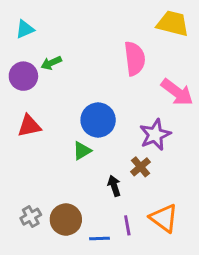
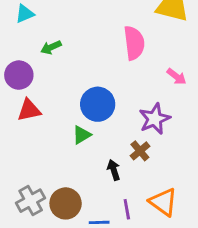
purple circle: (23, 76) -> (19, 75), moved
pink arrow: (177, 92) -> (176, 76), size x0.6
gray cross: (31, 217) -> (31, 201), size x1.4

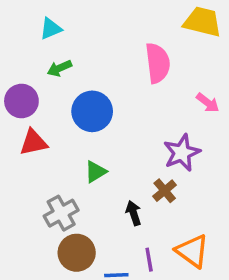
cyan triangle: (25, 14) -> (51, 29), moved
blue circle: (98, 104) -> (92, 111), moved
gray cross: (31, 201) -> (61, 213), moved

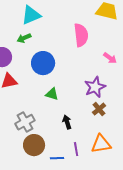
cyan triangle: (51, 29) -> (31, 15), moved, size x1.5
green triangle: (96, 172) -> (52, 94), moved, turned 48
brown cross: (165, 191) -> (99, 109), moved
orange triangle: (192, 251) -> (101, 144), turned -45

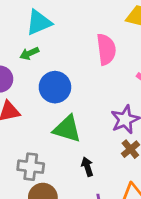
green triangle: (52, 94) -> (67, 129), size x1.6
gray cross: (25, 122) -> (31, 167), turned 36

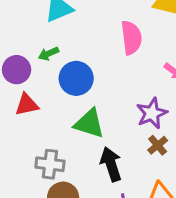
green arrow: (29, 53) -> (49, 54), moved
black arrow: (87, 167) -> (111, 164), size x1.6

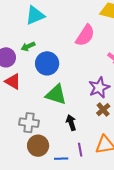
pink semicircle: (131, 38) -> (85, 35), turned 40
red triangle: (27, 105) -> (13, 81), turned 42
black arrow: (111, 164) -> (71, 123), size x0.7

